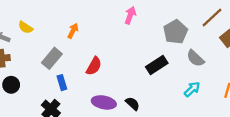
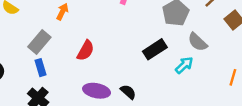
blue rectangle: (62, 83) -> (41, 68), moved
cyan arrow: (192, 89) -> (184, 65), moved

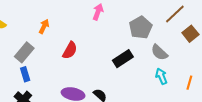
red semicircle: (86, 51) -> (70, 50), moved
cyan arrow: (184, 65) -> (161, 76), moved, turned -70

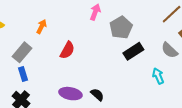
gray pentagon: (141, 27) -> (121, 28), moved
gray semicircle: (159, 52) -> (170, 50), moved
black rectangle: (123, 59) -> (133, 51), moved

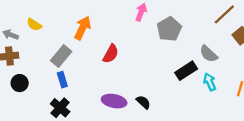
orange arrow: (42, 27) -> (83, 28), size x1.5
gray semicircle: (170, 50) -> (209, 54), moved
black rectangle: (133, 51) -> (186, 71), moved

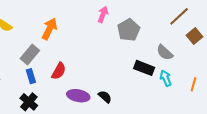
red semicircle: (111, 54) -> (59, 71), moved
black rectangle: (186, 71) -> (144, 68), turned 54

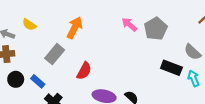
pink arrow: (103, 14) -> (129, 25), moved, turned -70
blue rectangle: (31, 76) -> (38, 81), moved, turned -32

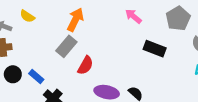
gray pentagon: (156, 29) -> (178, 18), moved
gray rectangle: (55, 54) -> (66, 46), moved
black rectangle: (171, 68) -> (155, 49), moved

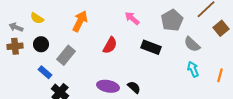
gray rectangle: (66, 46) -> (66, 55), moved
red semicircle: (85, 65) -> (110, 45), moved
black circle: (13, 74) -> (41, 44), moved

